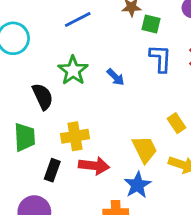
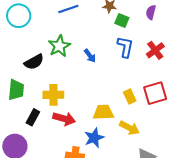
black semicircle: (43, 96) -> (34, 62), turned 78
yellow trapezoid: (145, 149) -> (103, 112), turned -75

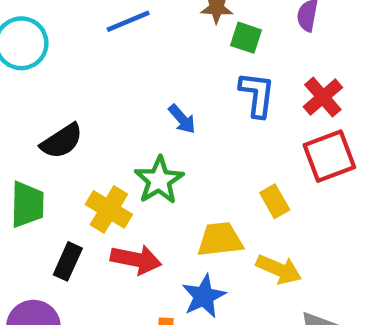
green star: (59, 46) -> (159, 180), moved
red square: (155, 93) -> (329, 156), moved
yellow cross: (53, 95) -> (109, 209), turned 36

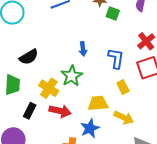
blue L-shape: (257, 94) -> (116, 58), moved
blue arrow: (182, 119) -> (83, 49), turned 32

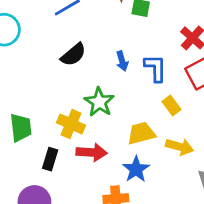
blue arrow: (83, 49) -> (122, 61), moved
black semicircle: (29, 57) -> (73, 55), moved

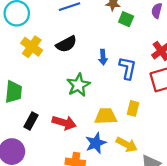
yellow rectangle: (172, 105) -> (133, 108), moved, turned 40
yellow cross: (71, 124) -> (32, 47), moved
yellow arrow: (180, 147) -> (127, 145), moved

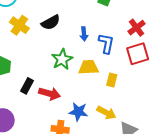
yellow trapezoid: (106, 116) -> (89, 67), moved
black rectangle: (31, 121) -> (27, 86), moved
blue star: (96, 143) -> (78, 112), turned 30

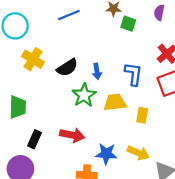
black semicircle: (51, 22) -> (67, 68), moved
blue arrow: (84, 34) -> (97, 71), moved
black rectangle: (27, 86) -> (34, 139), moved

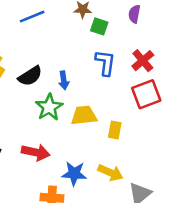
blue L-shape: (133, 74) -> (105, 63), moved

